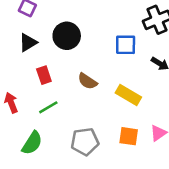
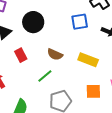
green line: (48, 107) -> (45, 76), moved

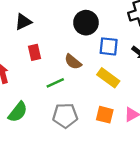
black circle: (33, 22) -> (86, 23), moved
blue square: (80, 22) -> (109, 46), moved

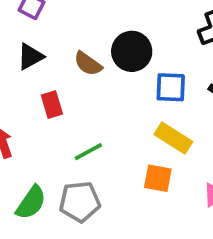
brown semicircle: (73, 62) -> (88, 64), moved
orange square: (105, 115) -> (158, 178), moved
gray pentagon: (65, 116) -> (80, 202), moved

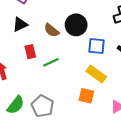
green line: (88, 152) -> (51, 62), moved
gray pentagon: (80, 202) -> (43, 106), turned 30

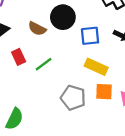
orange square: (86, 96) -> (104, 92), moved
gray pentagon: (43, 106) -> (73, 98), moved

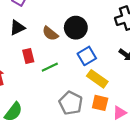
blue square: (90, 36) -> (87, 56), moved, turned -36

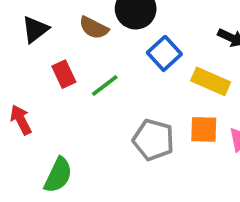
yellow rectangle: (97, 79) -> (211, 81), moved

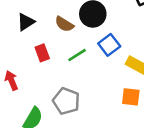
green line: (105, 85) -> (77, 55), moved
gray pentagon: (153, 140) -> (66, 101), moved

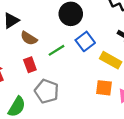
brown semicircle: (64, 24) -> (29, 38), moved
red rectangle: (42, 53) -> (30, 65), moved

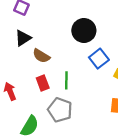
green line: (56, 50) -> (66, 80), moved, turned -56

